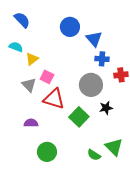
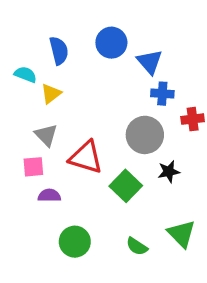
blue semicircle: (22, 20) -> (59, 51), moved, turned 30
pink square: (47, 77) -> (33, 167), moved, turned -32
green semicircle: (94, 155) -> (137, 246), moved

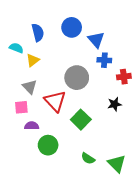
gray circle: (145, 135) -> (77, 78), moved
red triangle: (86, 157) -> (55, 101), turned 30
black star: (169, 172) -> (115, 104), moved
green triangle: (181, 234) -> (117, 164), moved
green circle: (75, 242) -> (48, 145), moved

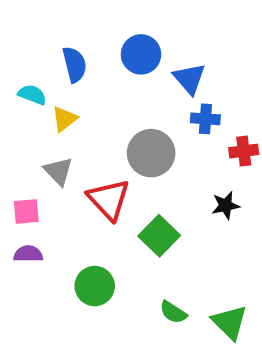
pink square: (21, 107) -> (26, 212), moved
purple semicircle: (32, 126) -> (28, 254), moved

